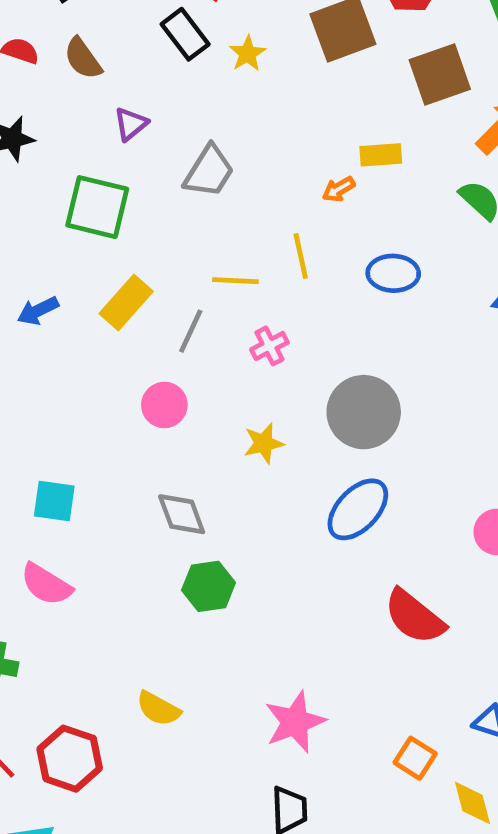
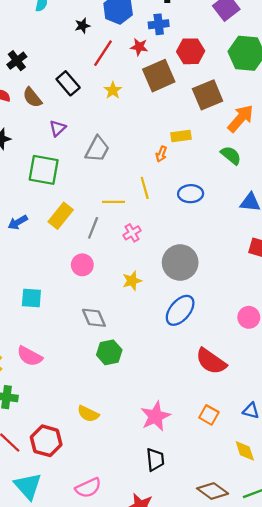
black rectangle: (185, 34) -> (68, 83), moved
orange arrow: (339, 189) -> (161, 154), turned -35
cyan square: (54, 501) -> (31, 298), moved
orange square: (415, 758) -> (209, 415), moved

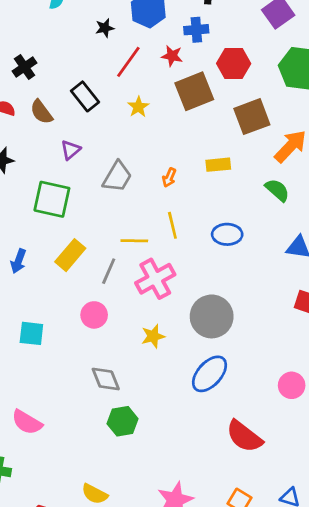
orange arrow: (161, 154) -> (169, 178), moved
blue arrow: (18, 222) -> (18, 261), turned -42
pink cross: (132, 233) -> (155, 279), size x1.8
cyan square: (31, 298) -> (31, 333), moved

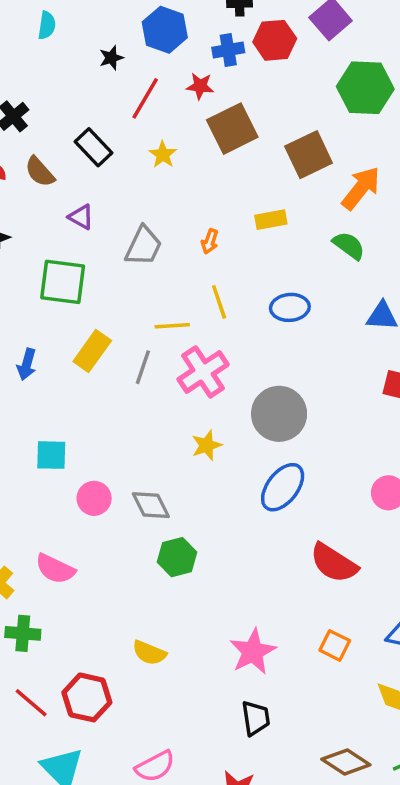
red hexagon: (234, 63) -> (275, 40), moved
purple triangle: (71, 150) -> (81, 217), turned -45
pink circle: (94, 315) -> (94, 498), moved

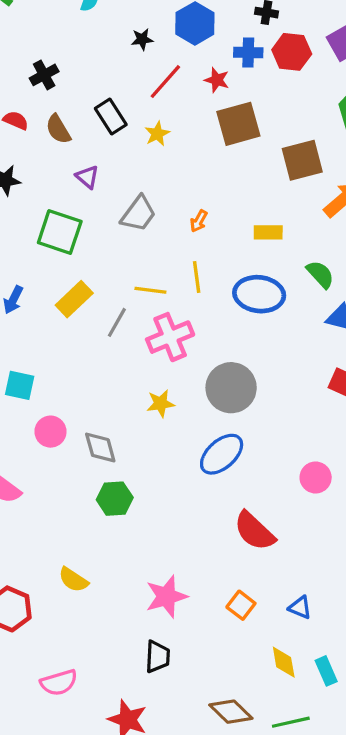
yellow star: (163, 155) -> (157, 134), moved
yellow rectangle: (271, 220) -> (268, 232), moved
green semicircle: (349, 246) -> (320, 274), moved
blue ellipse: (290, 307) -> (259, 294), size x1.4

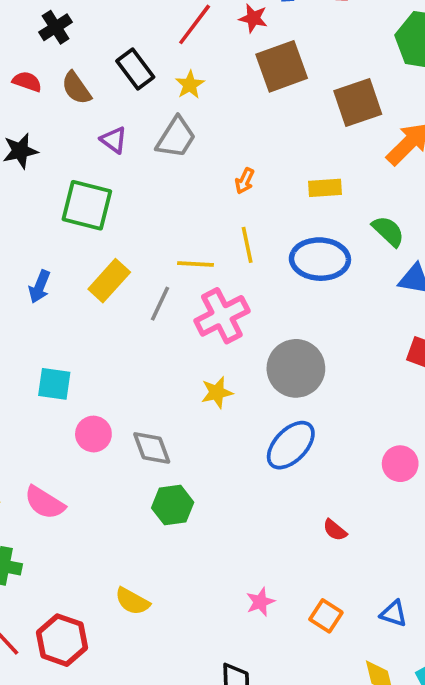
gray trapezoid: (138, 214) -> (176, 137), moved
red semicircle: (254, 531) -> (335, 530), size x0.5
pink star: (166, 597) -> (260, 602), moved, size x0.6

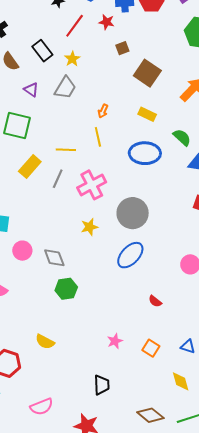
brown square: (282, 66) -> (122, 48), size x0.5
brown square: (358, 103) -> (147, 73), moved, turned -36
yellow rectangle: (325, 188) -> (147, 114), turned 30
yellow line: (247, 245) -> (98, 137), moved
yellow line: (195, 264) -> (66, 150), moved

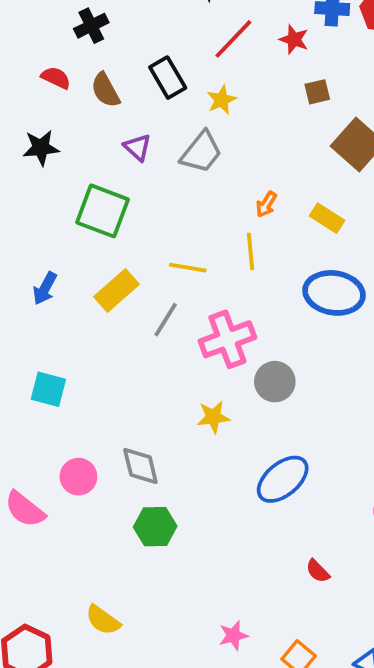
yellow rectangle: (147, 114) -> (327, 218), moved
gray circle: (133, 213) -> (275, 382), moved, size x0.7
pink circle: (22, 251) -> (78, 477), moved

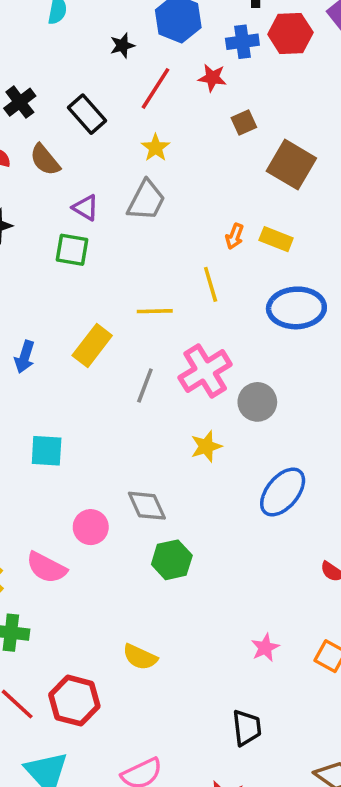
black rectangle: (168, 78) -> (87, 114), moved
orange arrow: (266, 204) -> (235, 236), moved
green square: (103, 211) -> (72, 250), moved, size x0.7
gray line: (166, 320) -> (145, 385), moved

